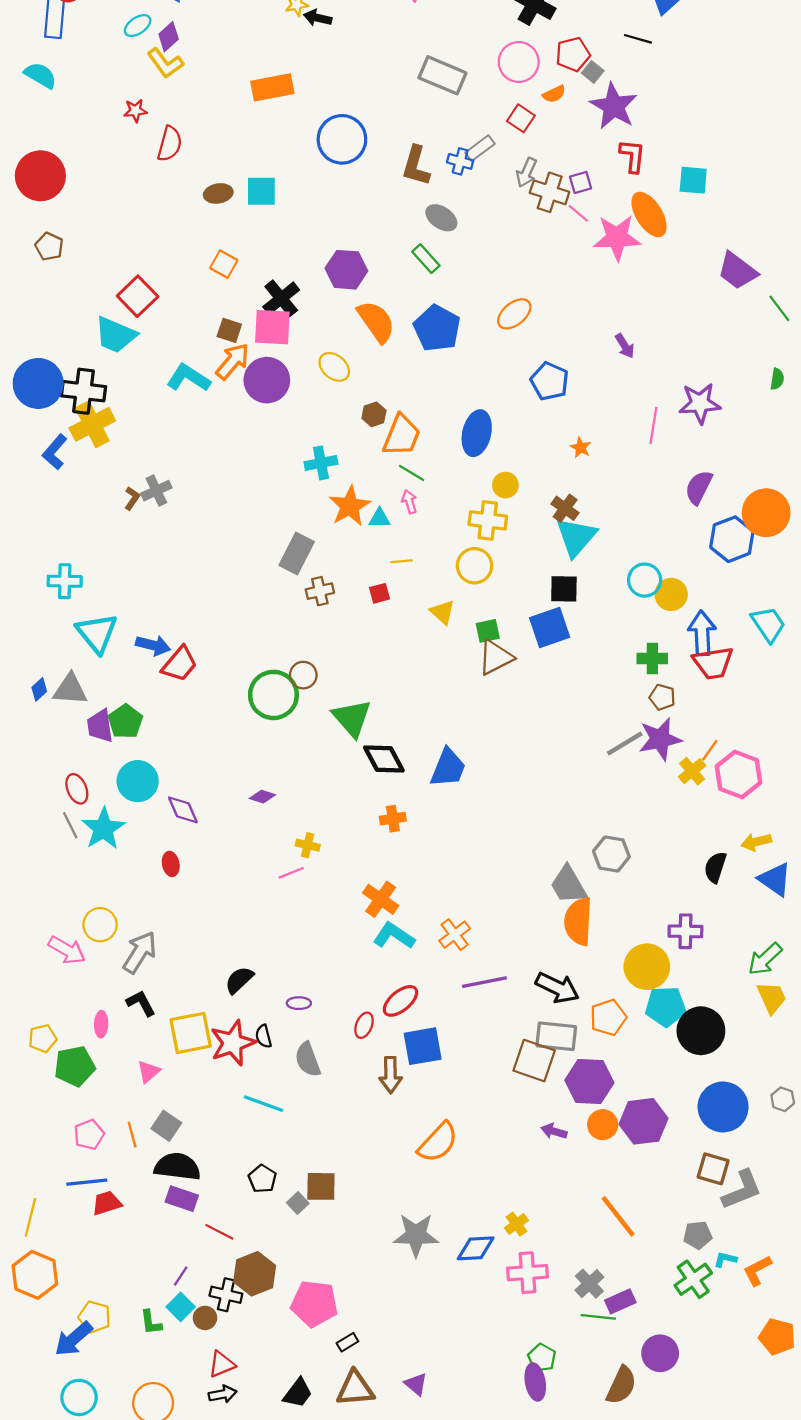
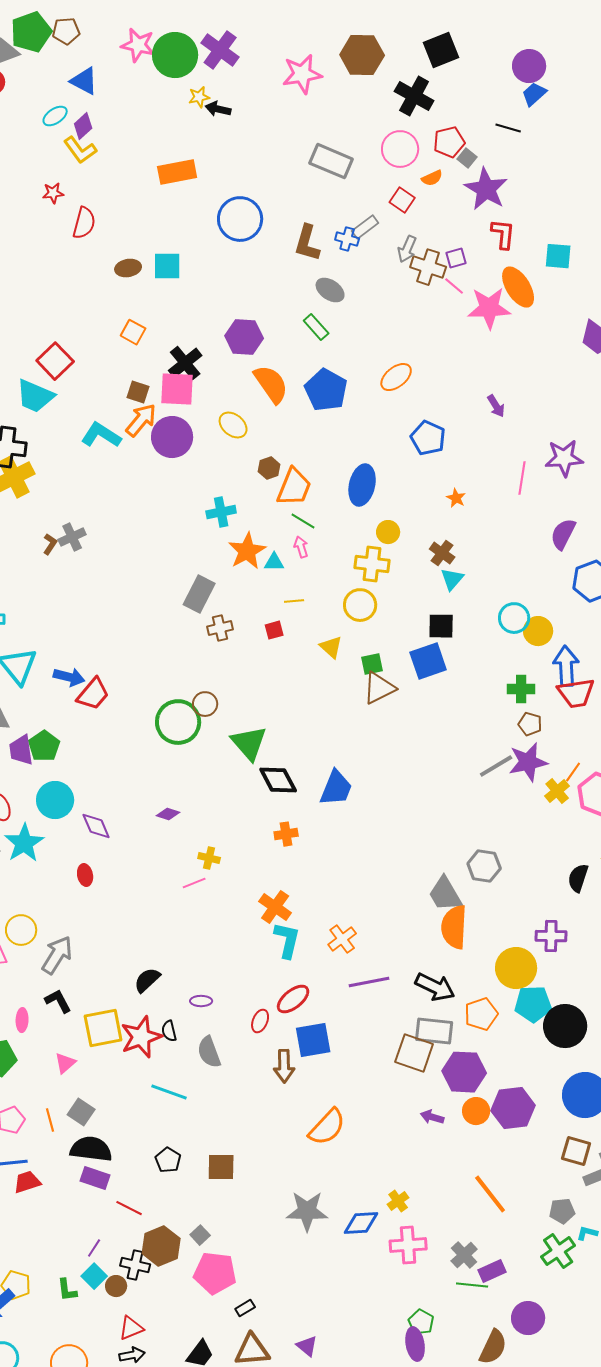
cyan triangle: (576, 537) -> (452, 579), size x0.6
cyan L-shape: (394, 936) -> (287, 940), turned 69
gray square: (298, 1203) -> (200, 1235), moved

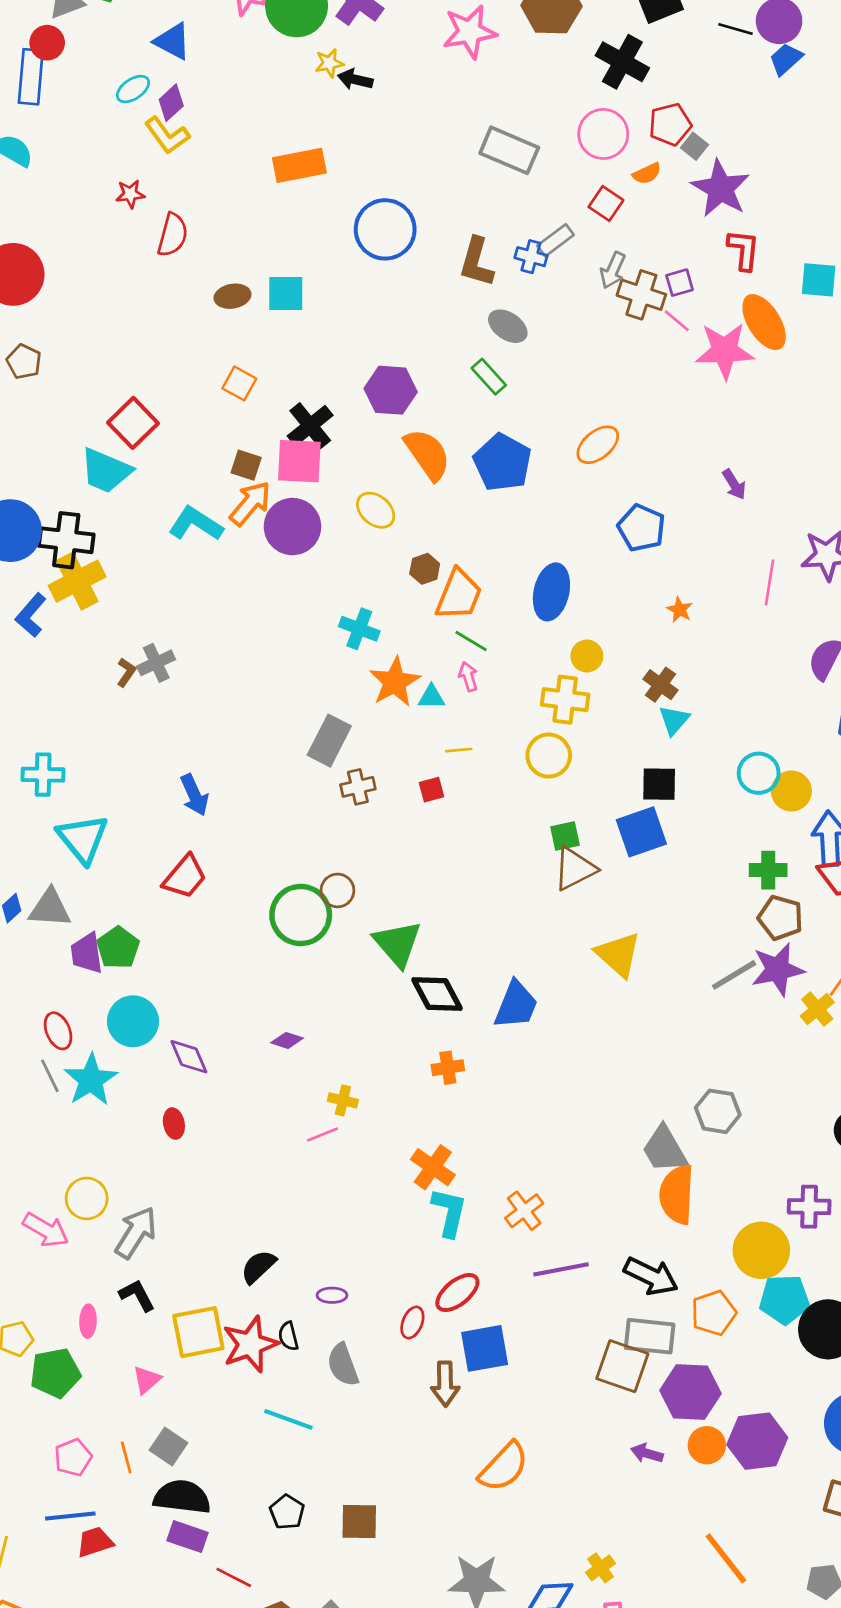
black line: (508, 128) -> (735, 29), moved
cyan cross: (221, 512) -> (359, 629), turned 32
yellow triangle: (331, 647) -> (618, 955), moved, size x1.5
blue arrow: (69, 677) -> (194, 795), moved, turned 52
brown pentagon: (530, 724) -> (780, 918), size x1.4

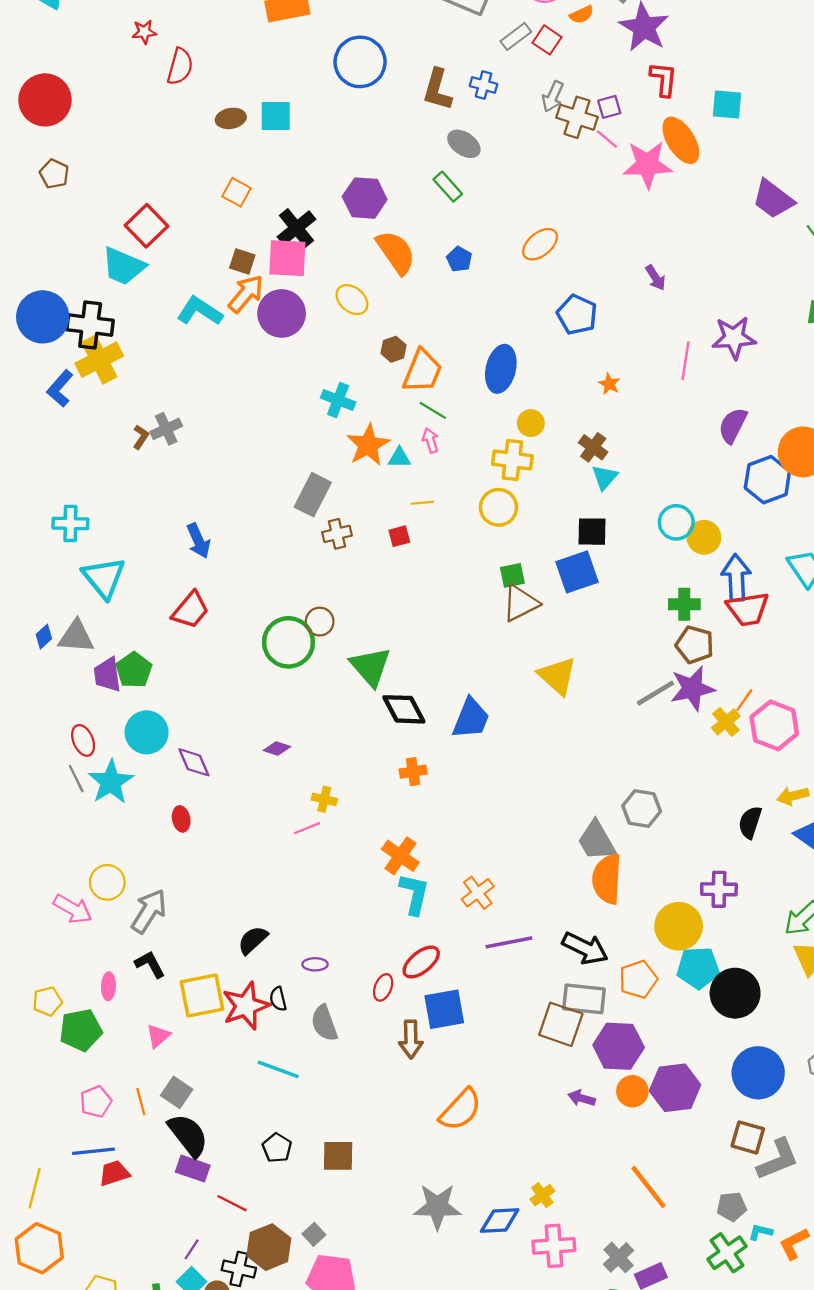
gray rectangle: (556, 240) -> (516, 36), moved
blue pentagon: (502, 462) -> (459, 259), size x0.5
black semicircle: (182, 1497) -> (188, 1135), turned 45

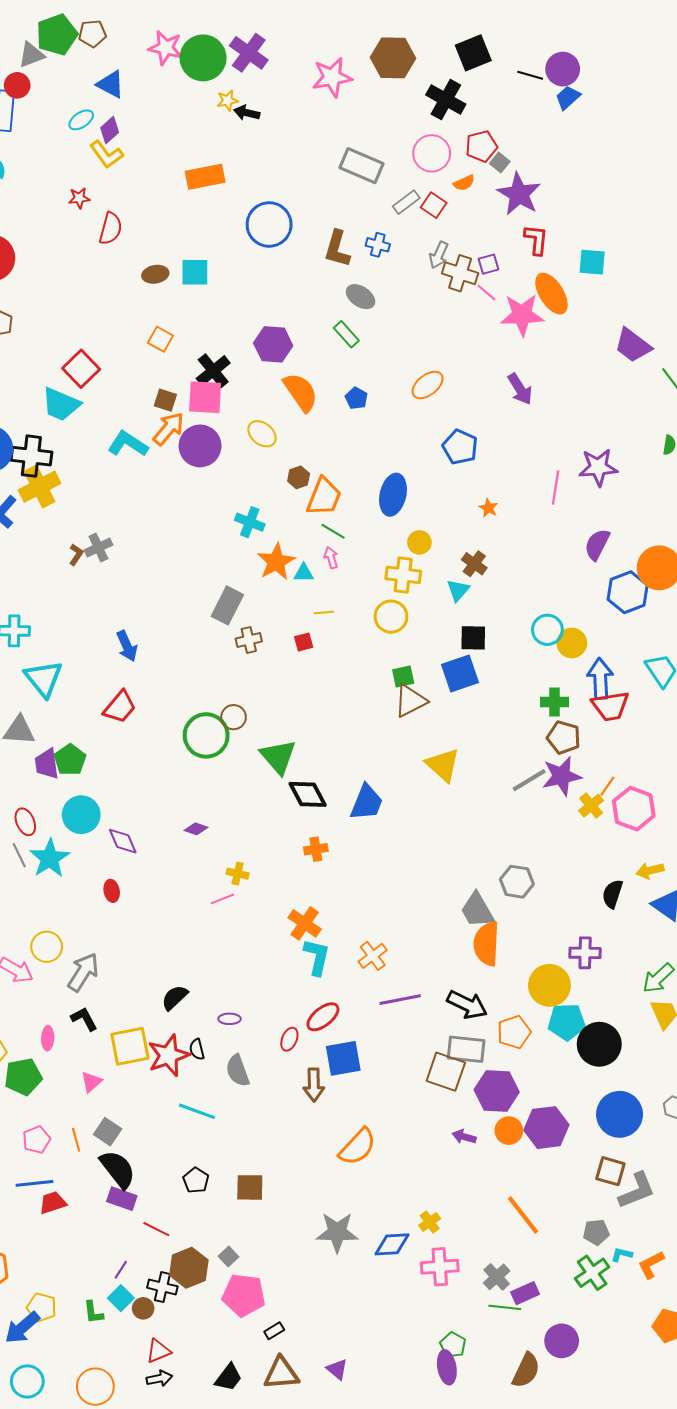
purple arrow: (655, 278) -> (520, 389), moved, size x1.4
cyan triangle: (605, 477) -> (458, 590), moved

